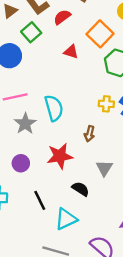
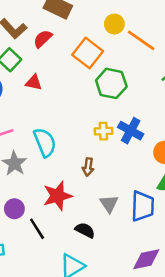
red triangle: (71, 52) -> (34, 82), moved
black line: (40, 200) -> (37, 229), moved

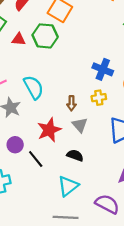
green hexagon: (111, 83) -> (45, 36), moved
yellow cross: (103, 131) -> (99, 98), moved
gray triangle: (109, 204) -> (80, 125), moved

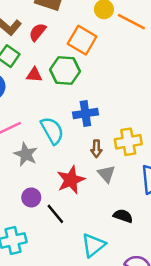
blue cross: (103, 69) -> (85, 113), moved, turned -30
yellow cross: (99, 98) -> (128, 142), size x1.5
black semicircle: (75, 155) -> (123, 216), moved

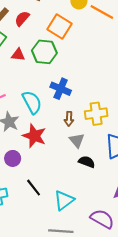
blue cross: (85, 113) -> (61, 89), turned 30
red star: (71, 180) -> (34, 136), moved, turned -30
black line: (55, 214) -> (34, 188), moved
black semicircle: (123, 216) -> (87, 162), moved

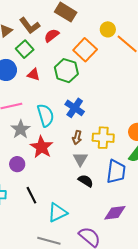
red triangle: (18, 55) -> (34, 74), moved

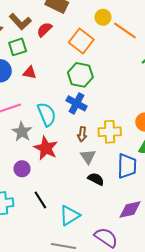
green square: (25, 49) -> (18, 47), turned 30
green hexagon: (66, 71) -> (80, 75), moved

